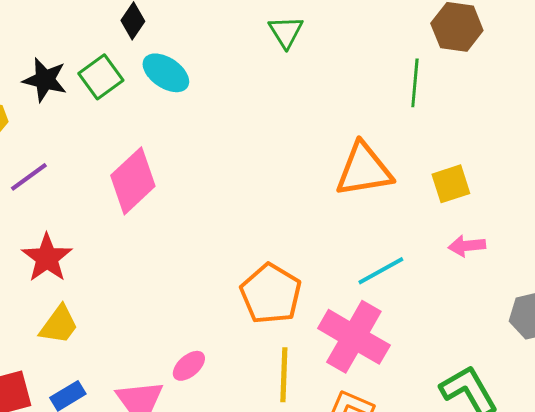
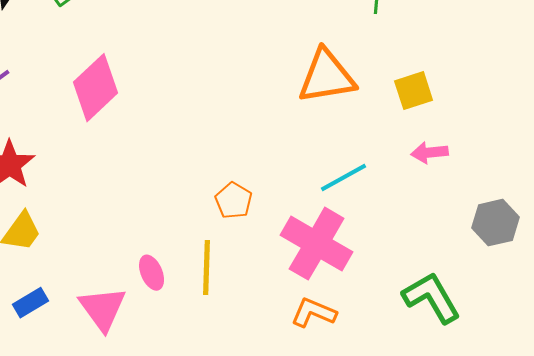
orange pentagon: (271, 294) -> (234, 201), size x0.6
pink ellipse: (189, 366) -> (152, 273), turned -72
yellow line: (284, 375) -> (207, 268), moved

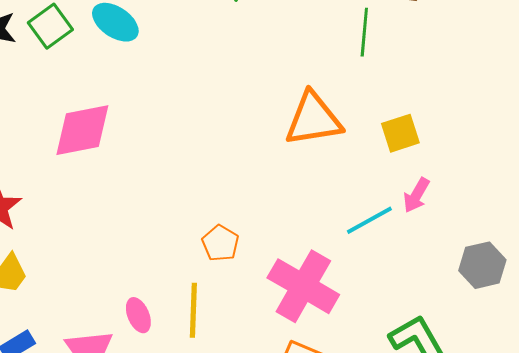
pink diamond: (96, 88) -> (82, 130), turned 32
pink arrow: (430, 153) -> (416, 195), turned -54
cyan line: (344, 178) -> (369, 220), moved

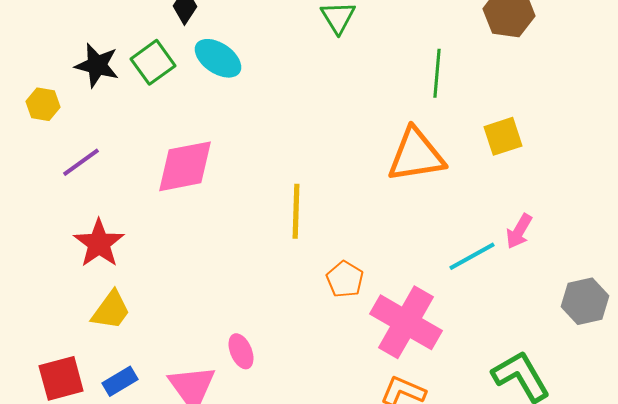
green line: (364, 32) -> (437, 73), moved
yellow square: (400, 133) -> (503, 136), moved
orange pentagon: (220, 243) -> (345, 279), moved
yellow line: (193, 310) -> (296, 211), moved

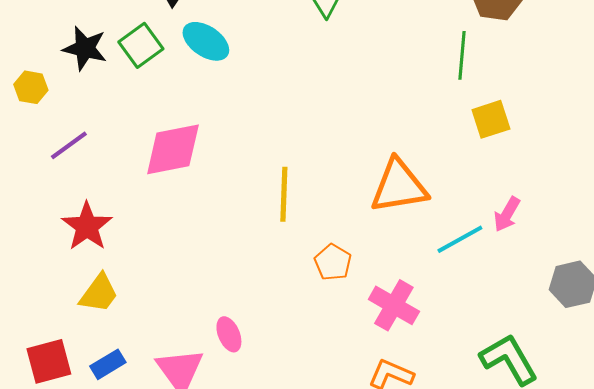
green line: (437, 73) -> (462, 55), moved
orange triangle: (416, 155) -> (399, 186), moved
pink cross: (406, 322) -> (394, 305), size x0.7

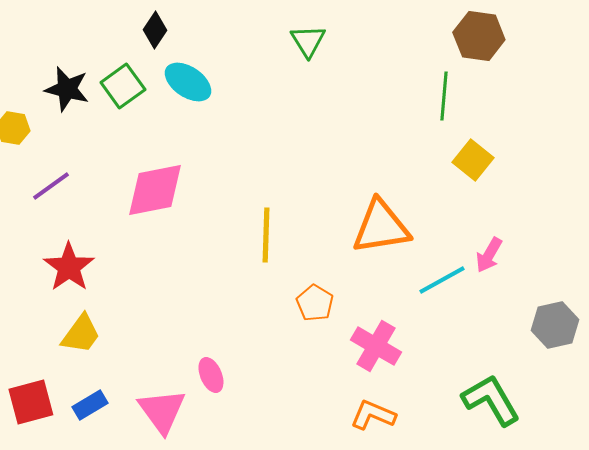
yellow square: (491, 119) -> (473, 160), turned -33

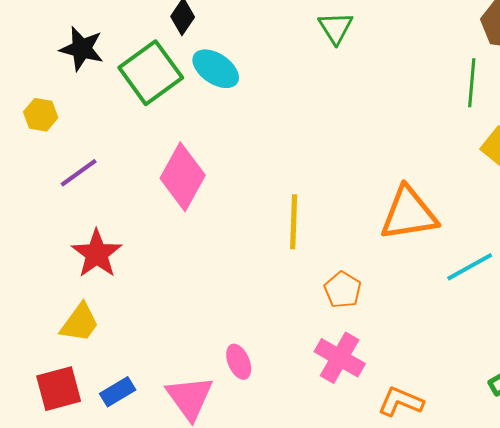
green square: (123, 86) -> (151, 73), size x1.4
black star: (67, 89) -> (82, 49), moved
pink diamond: (155, 190) -> (183, 177), turned -50
yellow trapezoid: (81, 334) -> (80, 323), moved
pink cross: (376, 346) -> (340, 358), moved

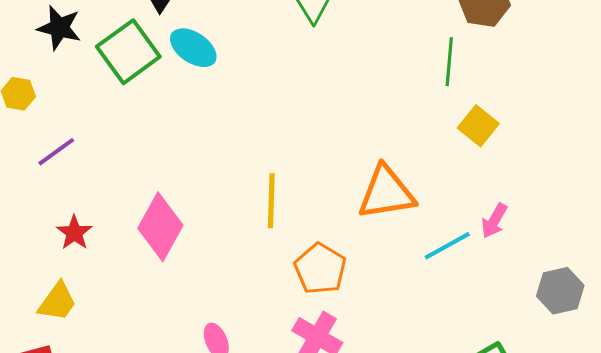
pink diamond: (183, 177) -> (160, 227), moved
red star: (97, 254) -> (74, 233), size x0.7
orange pentagon: (343, 290) -> (320, 269), size x1.4

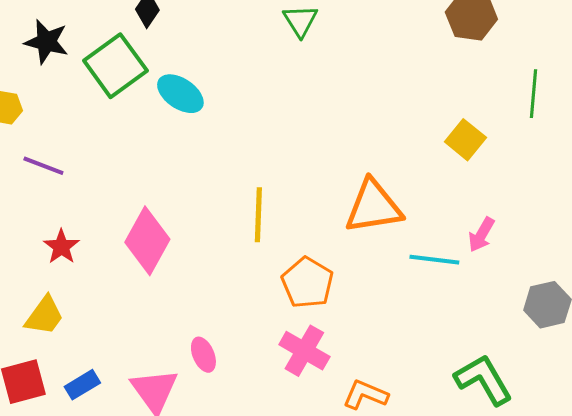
cyan ellipse: (193, 48) -> (180, 94), moved
green line: (449, 62) -> (533, 94), moved
purple line: (56, 152) -> (43, 166), turned 57
cyan line: (447, 246) -> (434, 260), turned 36

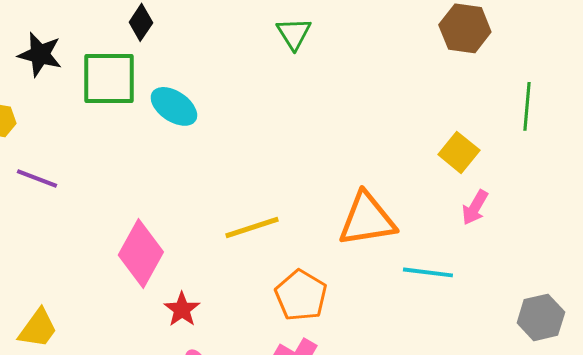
green square: (115, 66) -> (109, 78), turned 36
yellow line: (258, 215) -> (252, 227), turned 70
pink arrow: (481, 235) -> (475, 207), moved
red star: (61, 247) -> (182, 309), moved

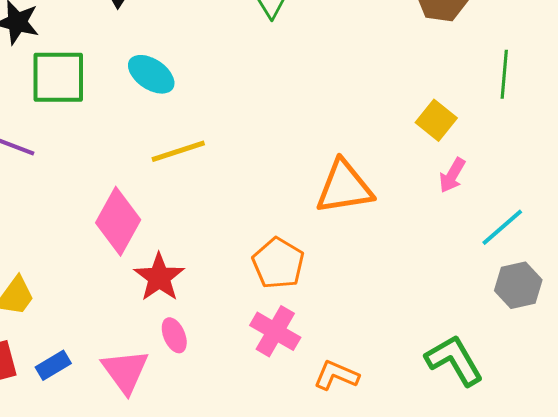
green square: (109, 78) -> (58, 77), moved
yellow line: (252, 227) -> (178, 151), moved
cyan line: (428, 272) -> (502, 227), moved, turned -48
red star: (182, 309) -> (159, 277), size x1.4

